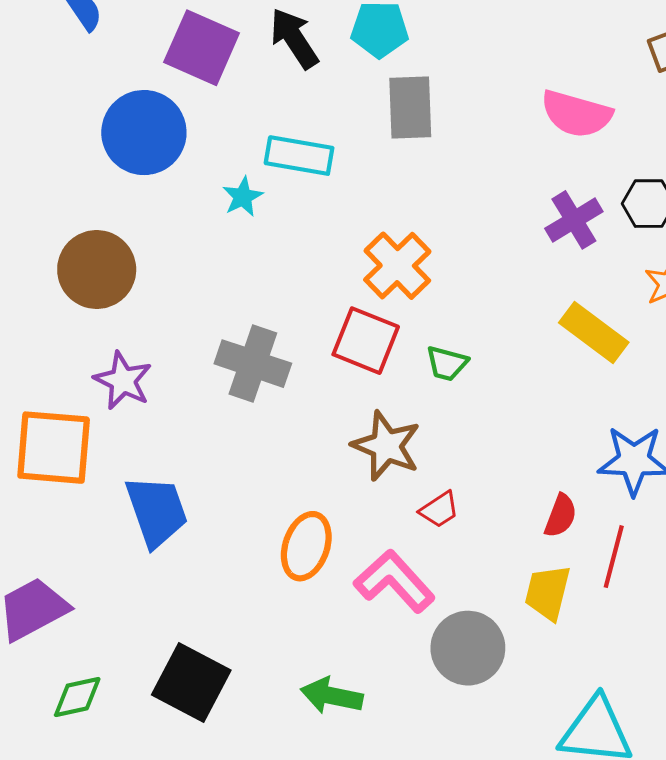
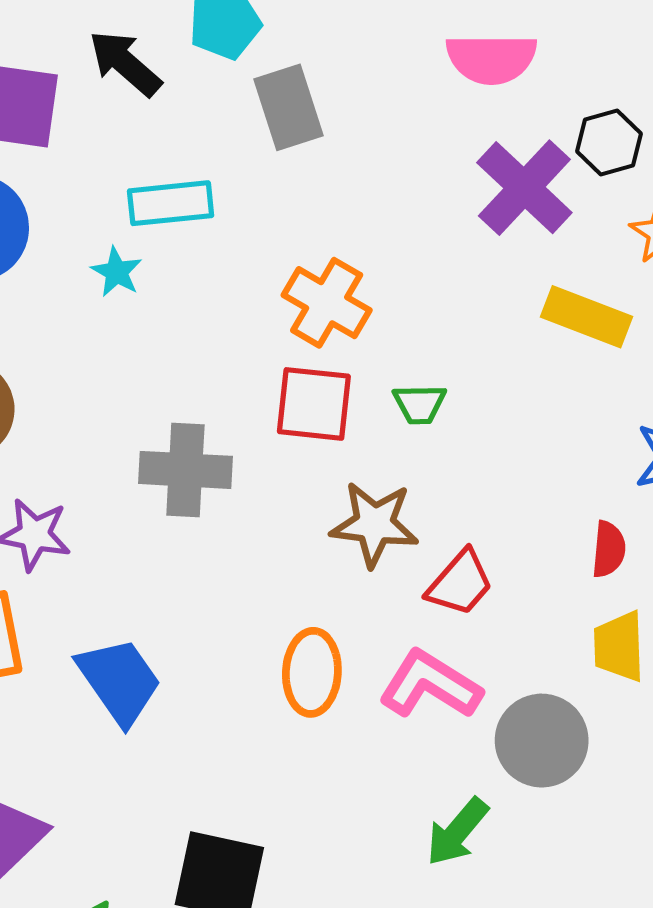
purple cross: (574, 220) -> (524, 188), size x1.4
red trapezoid: (439, 510) -> (460, 583), size x1.4
green arrow: (332, 696) -> (457, 832), moved, turned -46

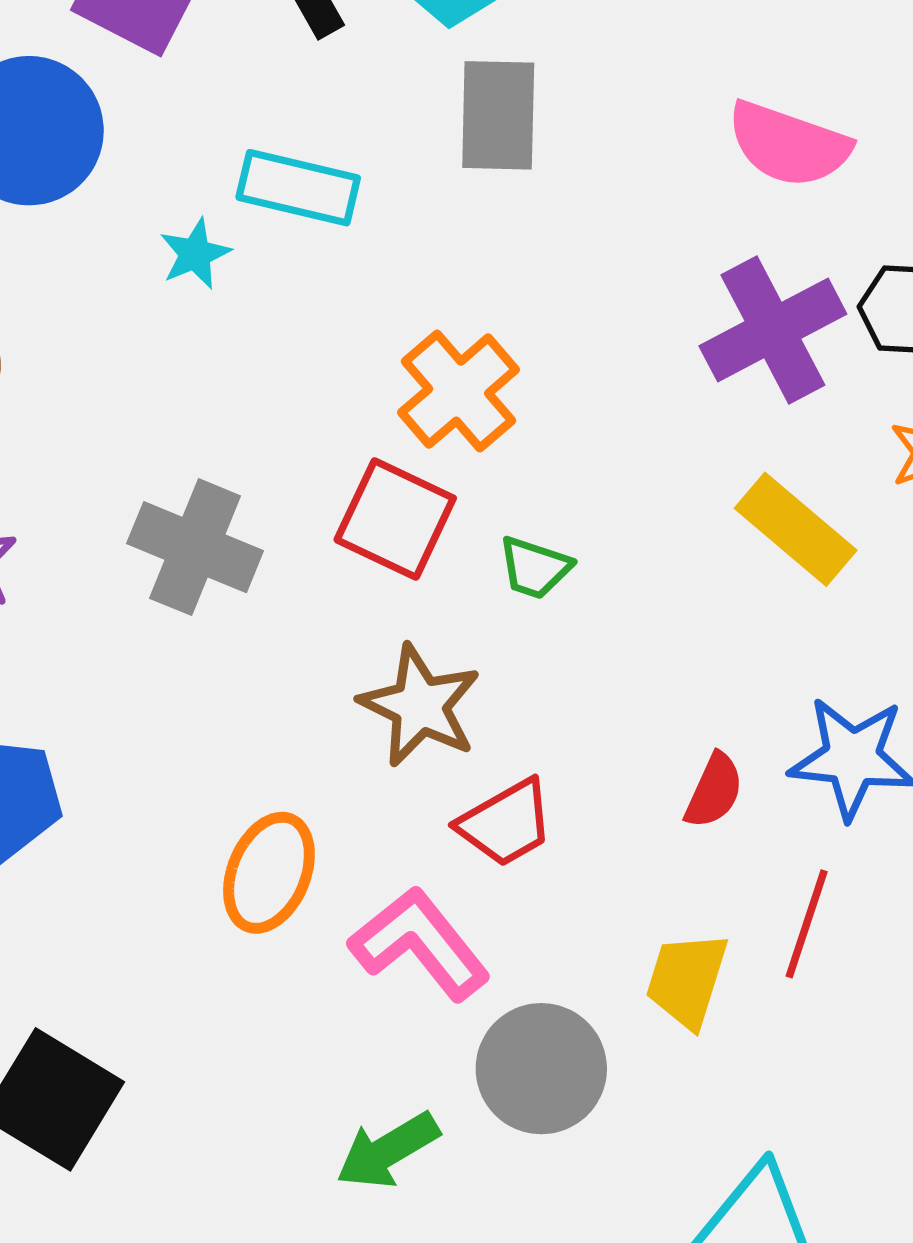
red semicircle: (609, 549) -> (714, 791), moved

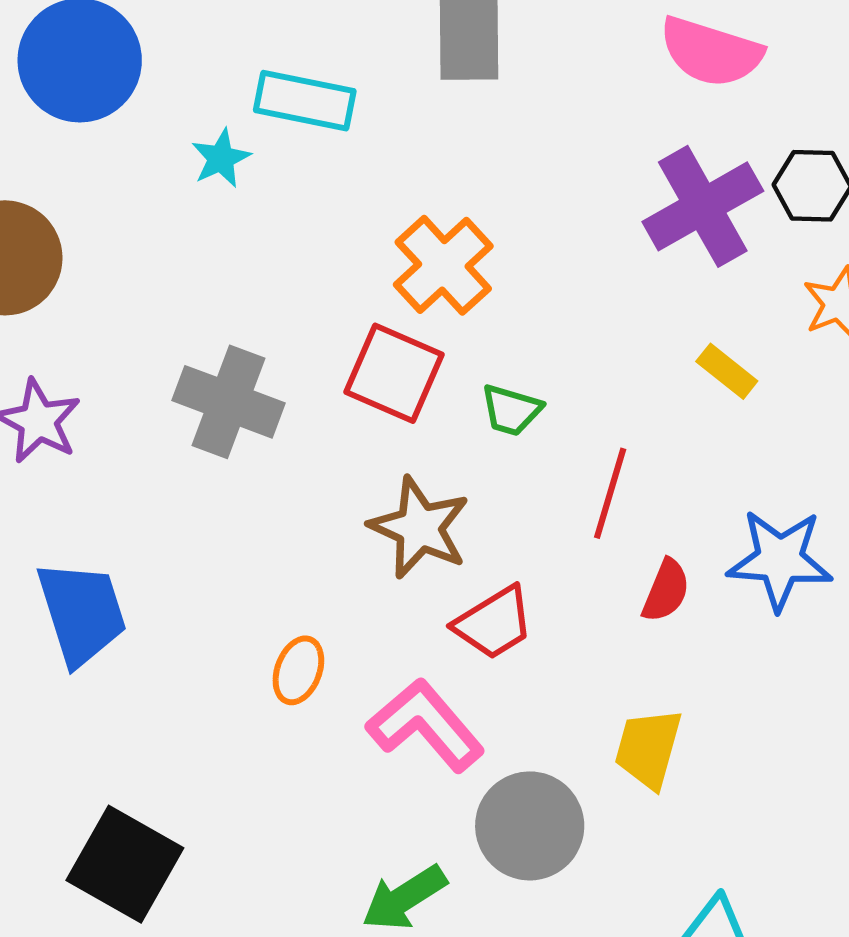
yellow rectangle: (796, 529) -> (727, 371), size x0.6
orange ellipse: (269, 873) -> (298, 670), size x0.7
red line: (807, 924) -> (610, 493), moved

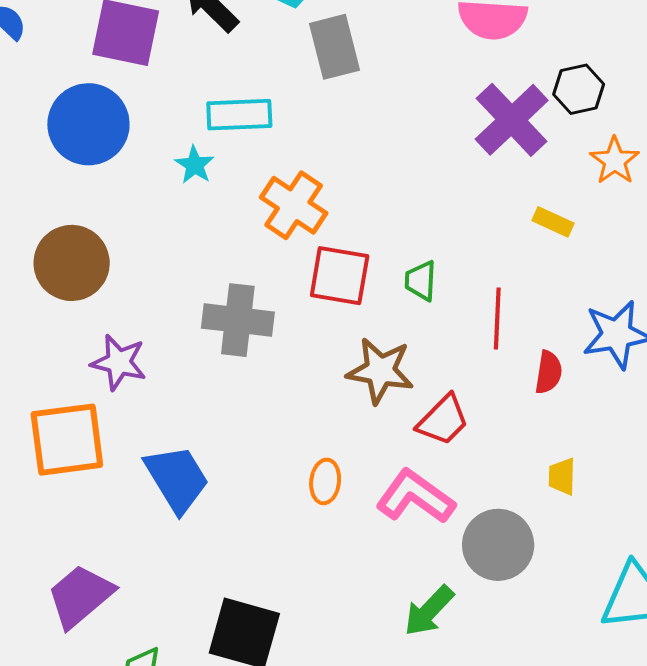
orange cross: (443, 265) -> (294, 205), moved
green trapezoid: (511, 410) -> (421, 281), turned 90
yellow trapezoid: (648, 748) -> (562, 476), size x0.7

